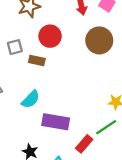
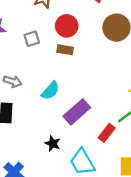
brown rectangle: (37, 60) -> (65, 50), moved
purple rectangle: (56, 122) -> (77, 112), turned -48

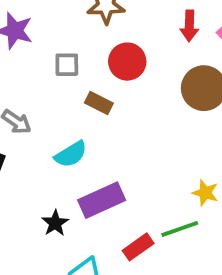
brown rectangle: (65, 50) -> (99, 103), moved
black star: (53, 143) -> (55, 223), moved

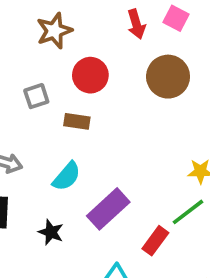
black star: (55, 223) -> (51, 232), moved

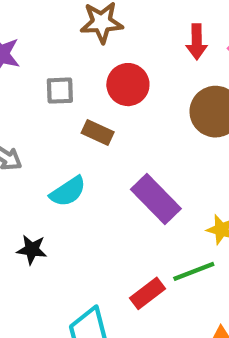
purple rectangle: (108, 209) -> (156, 199), moved, turned 72
black star: (51, 232) -> (32, 250), turned -30

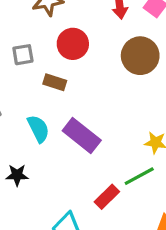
cyan semicircle: (68, 191) -> (38, 129), turned -76
purple rectangle: (156, 199) -> (82, 136), moved

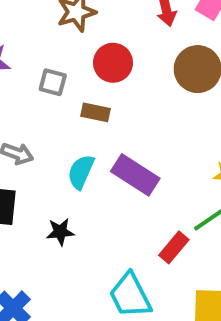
gray square: (23, 55) -> (53, 82), turned 30
cyan semicircle: (38, 129) -> (81, 172), turned -124

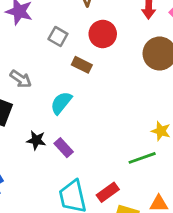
purple rectangle: (135, 175) -> (64, 148), moved, size x0.6
red rectangle: (174, 247) -> (108, 192), moved

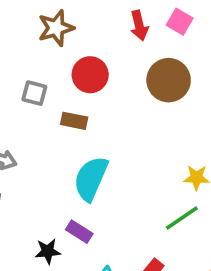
cyan semicircle: (61, 103) -> (91, 179), moved, size x1.4
black star: (36, 140) -> (48, 251), moved

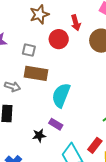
red arrow: (139, 25) -> (76, 23), moved
brown rectangle: (74, 121) -> (36, 73), moved, size x1.6

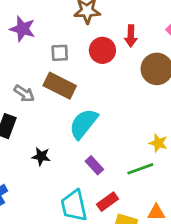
gray square: (29, 50) -> (60, 53), turned -32
purple rectangle: (56, 124) -> (94, 165), moved
black star: (39, 135) -> (41, 156), moved

